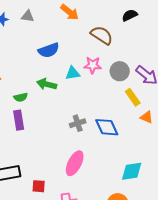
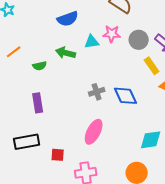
purple rectangle: (19, 120) -> (38, 103), moved

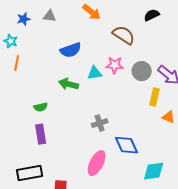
orange line: (14, 52) -> (17, 63), moved, turned -42
green semicircle: (40, 66) -> (41, 107), moved
yellow rectangle: (152, 66) -> (155, 97), turned 48
blue diamond: (126, 96) -> (127, 145), moved

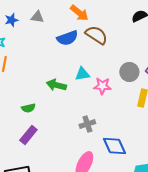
brown semicircle: (124, 35) -> (96, 35), moved
blue semicircle: (71, 50) -> (67, 38), moved
pink star: (115, 65) -> (102, 86), moved
purple rectangle: (41, 134) -> (28, 135), turned 48

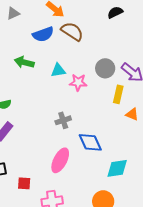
gray triangle: (37, 17) -> (13, 13), turned -32
green arrow: (56, 85) -> (24, 62), moved

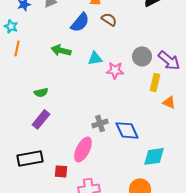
brown semicircle: (72, 31) -> (109, 19), size x0.7
blue semicircle: (43, 34) -> (80, 22), turned -30
gray cross: (63, 120) -> (100, 123), moved
pink ellipse: (60, 160) -> (83, 149), moved

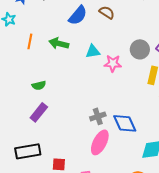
orange line: (17, 48) -> (30, 41), moved
pink ellipse: (83, 149) -> (100, 142), moved

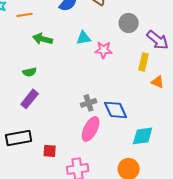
orange line: (30, 41) -> (25, 15), moved, turned 70
green arrow: (59, 43) -> (43, 39), moved
gray circle: (140, 49) -> (129, 23), moved

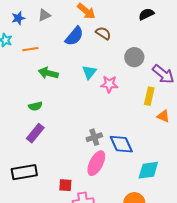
cyan triangle: (84, 38) -> (89, 72), turned -42
red square: (50, 151) -> (65, 185), moved

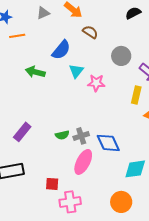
gray triangle: (44, 15) -> (43, 13), moved
blue semicircle: (74, 36) -> (61, 50), moved
orange line: (30, 49) -> (17, 36), moved
green semicircle: (35, 106) -> (62, 135), moved

